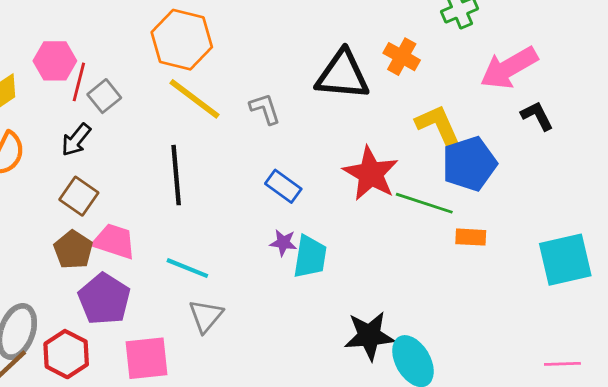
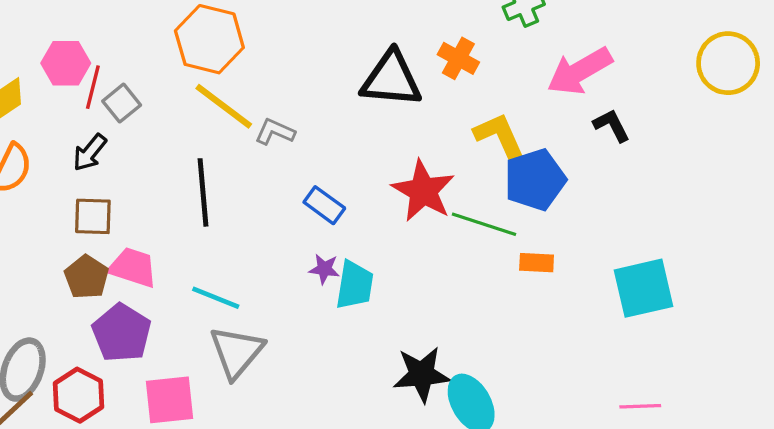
gray L-shape: (265, 109) -> (275, 132), moved, turned -48
brown square: (79, 196) -> (93, 216), turned -33
gray triangle: (206, 316) -> (237, 352), size x1.4

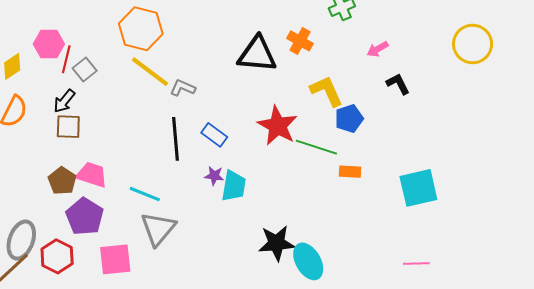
pink arrow: (580, 71) -> (378, 49), size x0.5
blue pentagon: (535, 180) -> (349, 119), size x0.7
black line: (203, 192) -> (175, 139), moved
brown square: (93, 216) -> (68, 127), moved

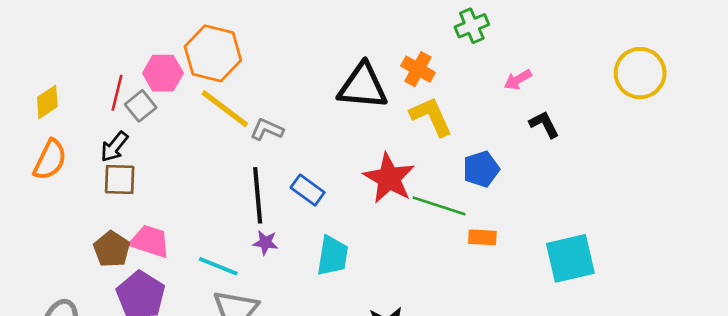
pink hexagon: (49, 44) -> (163, 73), moved
yellow L-shape: (327, 91) -> (431, 116), moved
purple star: (214, 176) -> (265, 243), moved

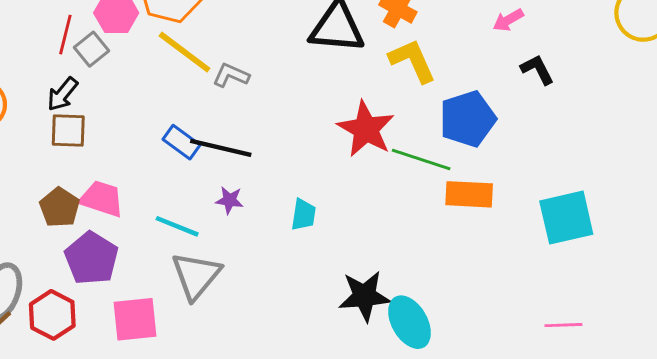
blue pentagon: (481, 169) -> (468, 119), size x1.4
blue rectangle: (308, 190) -> (182, 142), moved
black line: (258, 195) -> (221, 148), turned -72
orange rectangle: (482, 237) -> (469, 194), size x1.5
cyan trapezoid: (333, 256) -> (303, 215), size x0.7

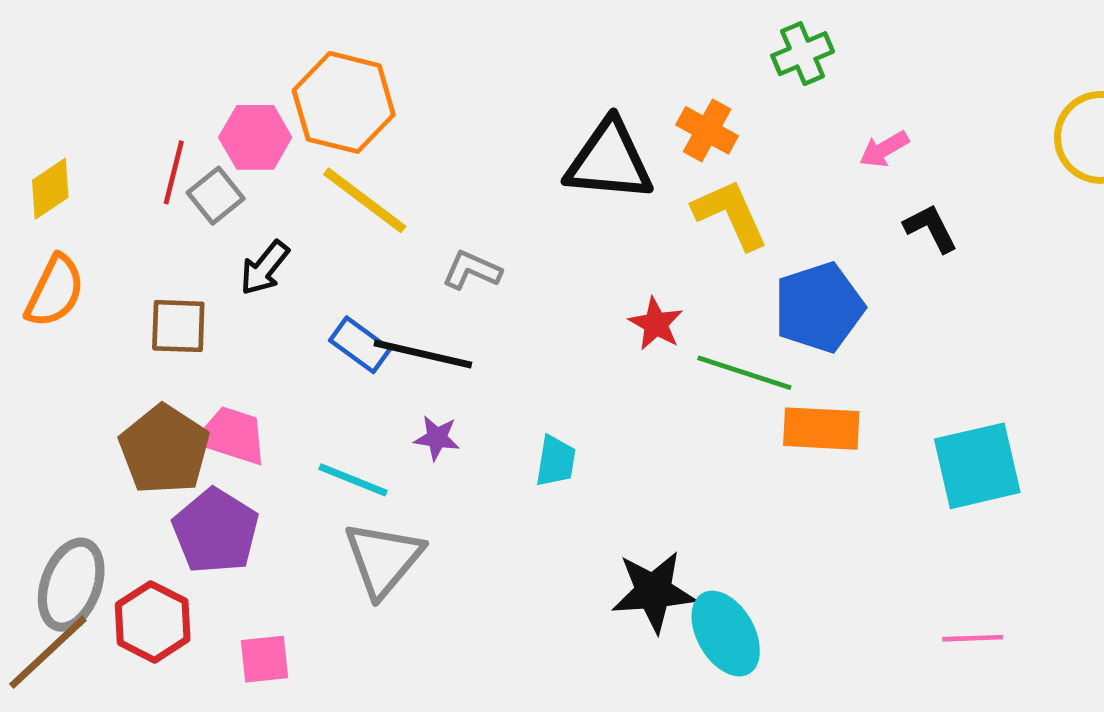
gray L-shape: (231, 75) -> (472, 270), moved
black arrow: (62, 94) -> (265, 268), moved
red star: (366, 129) -> (656, 324), size x0.6
brown pentagon: (60, 207) -> (164, 450), size x1.4
pink square: (135, 319) -> (265, 659), moved, size x0.7

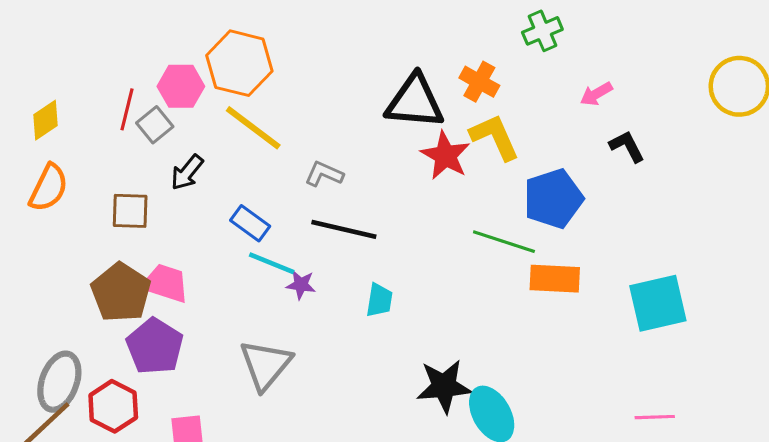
red star: (656, 324) -> (446, 156), moved, size x1.4
black line: (423, 354) -> (344, 229), moved
cyan line: (353, 480) -> (272, 263), moved

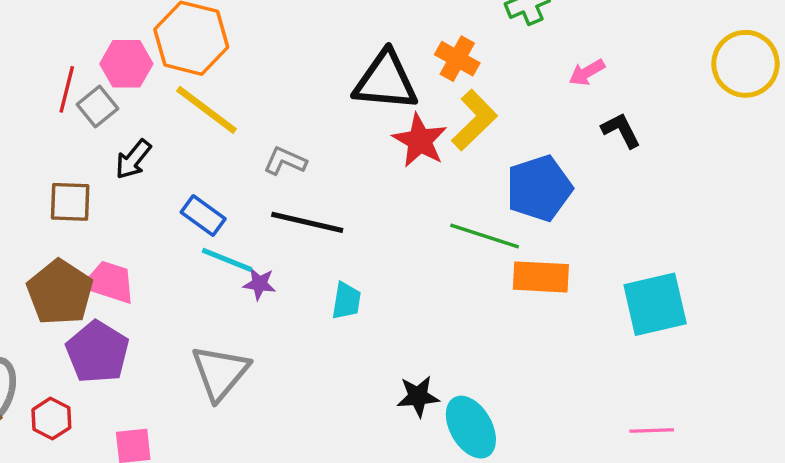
yellow L-shape: (495, 137) -> (474, 120), turned 70
black star: (444, 386) -> (418, 396), size x0.7
red hexagon: (113, 406) -> (51, 419), size x0.7

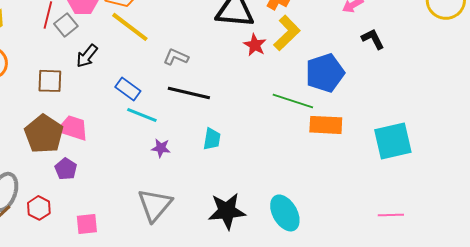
red star: (420, 141) -> (255, 45), size x0.7
purple star: (259, 284) -> (161, 148), moved
purple pentagon: (97, 352) -> (66, 169), size x0.6
gray triangle: (220, 372) -> (155, 205), moved
black star: (418, 396) -> (227, 211), moved, size x1.5

